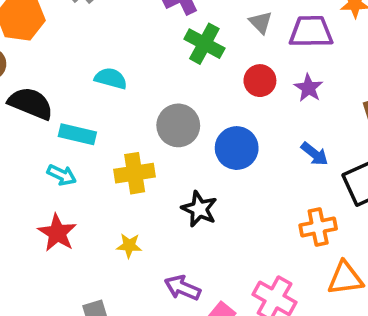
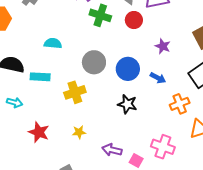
red circle: (260, 81) -> (134, 20), moved
purple star: (309, 88) -> (163, 46), moved
blue arrow: (315, 154) -> (158, 78), moved
cyan arrow: (62, 175) -> (15, 102), moved
black star: (199, 209) -> (127, 104), moved

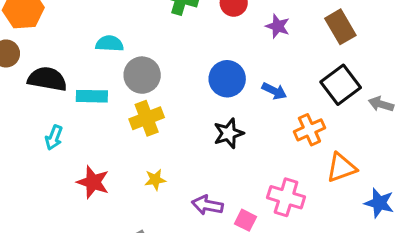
purple star: (163, 46) -> (278, 26), moved
gray circle: (94, 62) -> (142, 75), moved
cyan arrow: (15, 102) -> (54, 138), turned 98
black star: (127, 104) -> (229, 133), turned -30

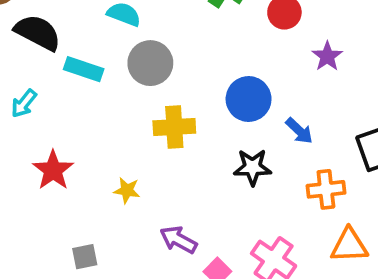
yellow cross: (147, 118) -> (174, 127), moved
black star: (229, 133) -> (252, 167), moved

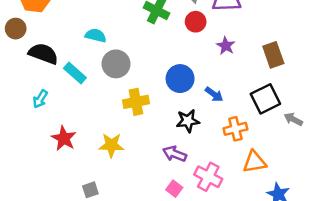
cyan rectangle: (84, 69) -> (75, 73), turned 30
yellow star: (127, 190) -> (111, 145), size x1.5
purple arrow: (178, 240) -> (175, 154), moved

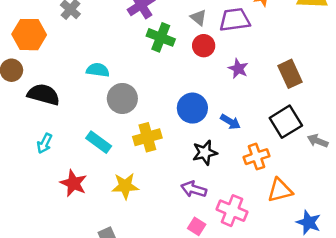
cyan rectangle: (75, 73) -> (99, 142), moved

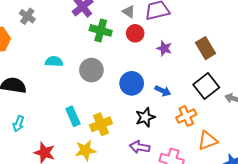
gray circle: (122, 98) -> (91, 70), moved
yellow cross: (147, 137) -> (101, 124), moved
cyan rectangle: (99, 142) -> (73, 116), moved, turned 36

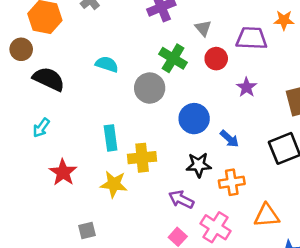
gray triangle: (129, 12) -> (203, 28), moved
green cross: (101, 30) -> (173, 58), moved
orange cross: (186, 116) -> (232, 182), moved

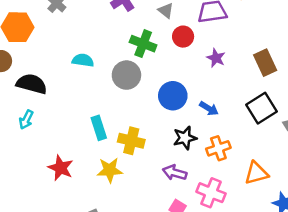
cyan arrow: (41, 128) -> (26, 120), moved
yellow cross: (142, 158) -> (131, 141), turned 30

